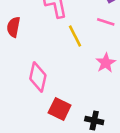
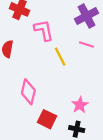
pink star: (106, 63) -> (80, 105), moved

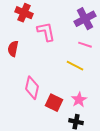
yellow line: (60, 57) -> (75, 66), moved, turned -36
red square: (47, 119) -> (54, 103), moved

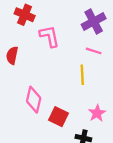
yellow line: (75, 66) -> (82, 75), turned 60
pink star: (79, 100) -> (97, 113), moved

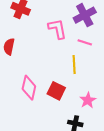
pink L-shape: (49, 36) -> (57, 29), moved
red square: (59, 117) -> (56, 91), moved

